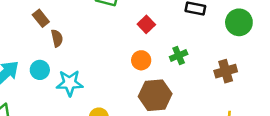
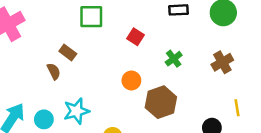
brown rectangle: (41, 18) -> (68, 53), moved
orange circle: (141, 60) -> (131, 80), moved
cyan circle: (40, 70) -> (44, 119), moved

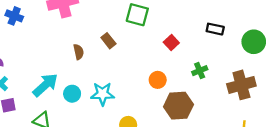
brown cross: (222, 62) -> (241, 85), size x1.4
brown semicircle: (54, 71) -> (79, 52), moved

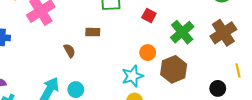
brown rectangle: (108, 41) -> (93, 32), turned -32
green cross: (200, 71) -> (182, 32), size x1.6
cyan star: (102, 94) -> (133, 76), moved

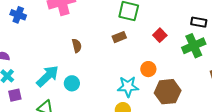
brown rectangle: (93, 32) -> (119, 37), moved, turned -40
green cross: (182, 32) -> (194, 46), moved

